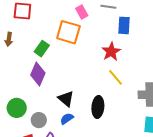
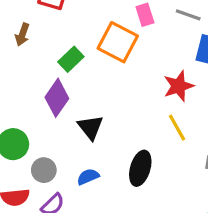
black triangle: (66, 99) -> (90, 127), moved

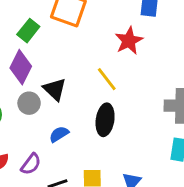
yellow line: (177, 128) -> (107, 79), moved
gray circle: (44, 170) -> (29, 103), moved

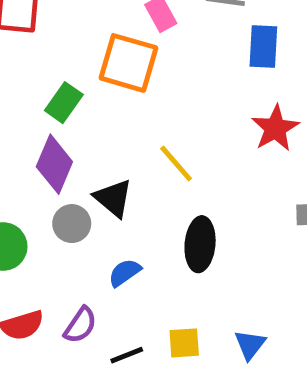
red star: (129, 41) -> (275, 128), moved
yellow line: (107, 79) -> (176, 164), moved

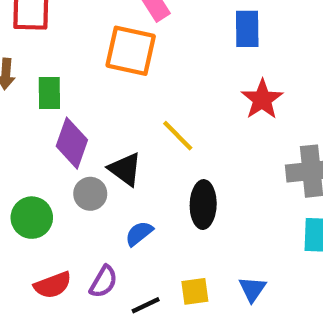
green rectangle: (64, 103) -> (49, 93), moved, turned -32

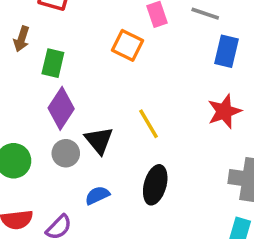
orange square: (131, 51) -> (128, 45), size x0.7

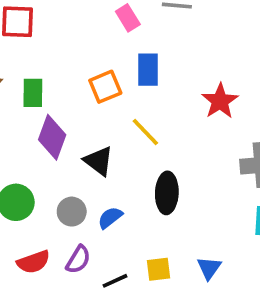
orange square: (128, 45) -> (105, 87), moved, turned -36
blue rectangle: (226, 51) -> (148, 70), moved
gray circle: (66, 153) -> (72, 212), moved

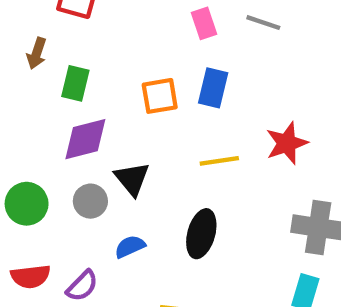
yellow line: (145, 132) -> (219, 161), moved, turned -68
purple diamond: (52, 137) -> (85, 139), turned 42
gray circle: (72, 212) -> (90, 201), moved

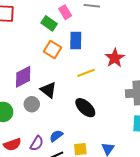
green rectangle: (75, 83) -> (49, 23), moved, turned -56
orange square: (160, 96) -> (52, 50), turned -36
black ellipse: (201, 234) -> (85, 108), turned -50
blue semicircle: (130, 247) -> (56, 136), moved

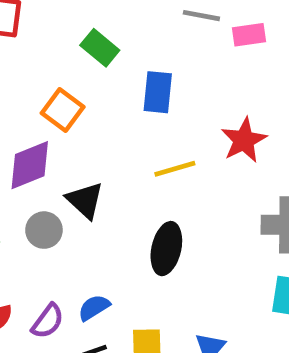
pink rectangle: (65, 12) -> (249, 35), moved, turned -72
orange square: (52, 50) -> (63, 110), moved
black ellipse: (85, 108) -> (166, 249), turned 55

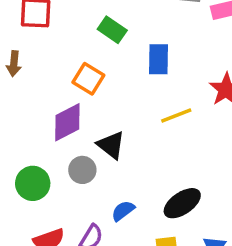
black ellipse: (166, 249) -> (182, 203), moved, turned 48
blue semicircle: (94, 308) -> (123, 211), moved

